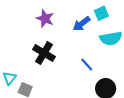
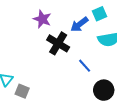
black cross: (44, 53) -> (58, 43), moved

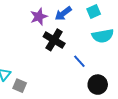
purple star: (42, 19) -> (39, 17), turned 30
blue arrow: (79, 24) -> (63, 14), moved

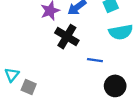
blue line: (79, 61) -> (95, 60), turned -40

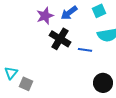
blue line: (95, 60) -> (85, 50), moved

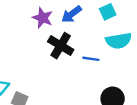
purple star: (45, 16) -> (43, 18), turned -30

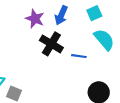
blue arrow: (72, 14) -> (61, 15), turned -30
cyan semicircle: (119, 41) -> (104, 40), turned -120

